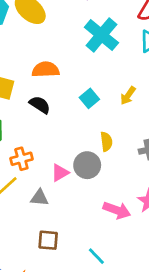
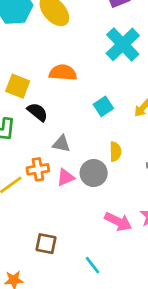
black semicircle: (40, 105) -> (38, 112), moved
orange cross: (21, 159) -> (38, 169), moved
gray triangle: (40, 198) -> (61, 144), moved

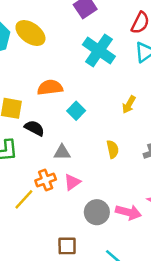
cyan square: (103, 106) -> (76, 111), moved
gray circle: (94, 173) -> (97, 212), moved

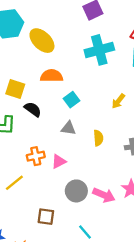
yellow ellipse: (30, 33) -> (42, 41), moved
cyan cross: (99, 51) -> (99, 50), turned 32
gray triangle: (62, 152) -> (68, 128), moved
yellow line: (24, 199) -> (14, 183), moved

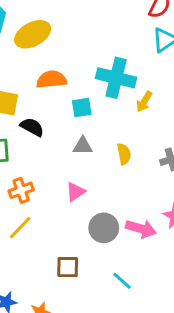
yellow ellipse: (42, 41) -> (33, 34), turned -65
cyan cross: (99, 50) -> (116, 78), moved, turned 36
cyan square: (71, 100) -> (82, 108), turned 35
orange cross: (36, 156) -> (21, 190), moved

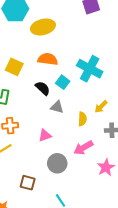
yellow arrow: (144, 102) -> (101, 107), moved
cyan square: (82, 108) -> (63, 82), turned 32
black semicircle: (32, 127) -> (43, 88), moved
pink arrow: (141, 229) -> (83, 148), moved, turned 120

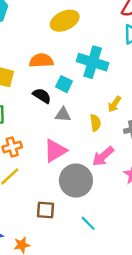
yellow ellipse: (43, 27) -> (65, 21), moved
pink triangle: (45, 135) -> (55, 151), size x1.5
gray circle: (57, 163) -> (76, 181), size x1.4

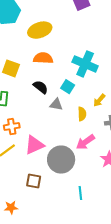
yellow ellipse: (65, 21) -> (40, 30), moved
cyan square: (64, 84) -> (68, 87), moved
pink triangle: (55, 151) -> (34, 145), moved
cyan line: (88, 223) -> (80, 193), moved, turned 32

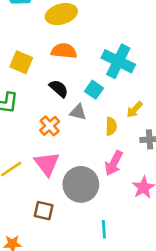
orange cross: (12, 126) -> (50, 126), moved, turned -35
pink arrow: (85, 142) -> (114, 163), turned -30
pink triangle: (34, 145) -> (47, 164), turned -45

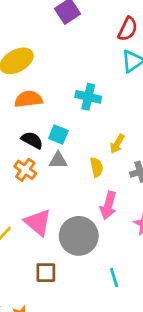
cyan cross: (118, 61) -> (88, 97), size x0.7
cyan square: (94, 90) -> (58, 135), moved
orange cross: (50, 126) -> (25, 170), moved

